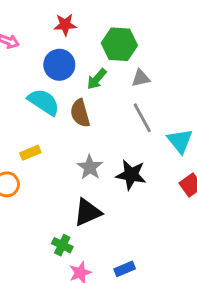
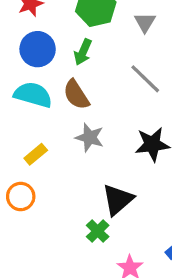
gray triangle: (141, 78) -> (145, 22), moved, turned -30
gray star: (90, 167) -> (90, 137), moved
green cross: (62, 245) -> (98, 231), moved, turned 36

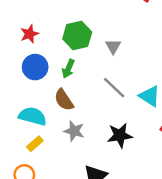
cyan semicircle: (33, 95) -> (33, 116), moved

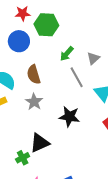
green hexagon: (77, 36) -> (46, 25), moved
gray triangle: (113, 46) -> (93, 58), moved
green arrow: (68, 69) -> (67, 54), moved

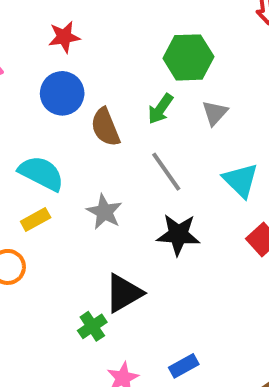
green hexagon: (46, 25) -> (188, 57), moved
brown semicircle: (34, 74) -> (105, 127), moved
gray line: (77, 77) -> (166, 172), moved

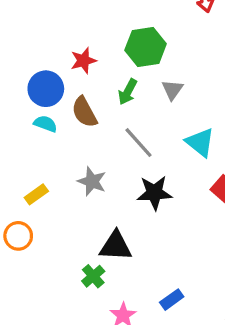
red star: (64, 37) -> (83, 61), moved
cyan semicircle: (41, 173) -> (45, 124), moved, size x0.6
black triangle: (124, 293) -> (116, 246), turned 40

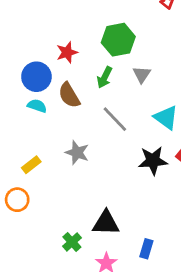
black star: (154, 193) -> (153, 161), moved
black triangle: (116, 246) -> (106, 223), moved
green cross: (93, 276) -> (72, 242), moved
blue rectangle: (172, 300) -> (146, 249), turned -36

